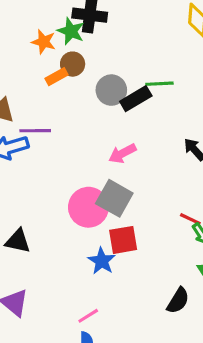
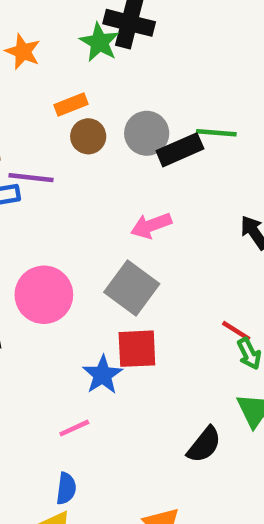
orange star: (44, 42) -> (23, 52), moved
brown circle: (73, 64) -> (88, 136), moved
pink circle: (88, 207) -> (44, 295), moved
pink line: (88, 316) -> (74, 428), moved

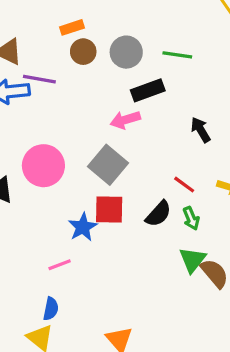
black rectangle: (180, 150) -> (148, 90), moved
red line: (236, 331) -> (184, 185), moved
black semicircle: (204, 445) -> (158, 214), moved

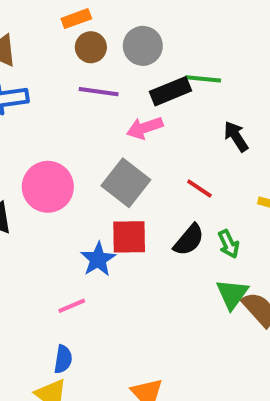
green line: (177, 55) -> (203, 79), moved
purple line: (39, 79) -> (99, 92), moved
red line: (184, 185) -> (199, 188), moved

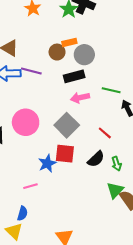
orange rectangle: (76, 19) -> (69, 42), moved
green line: (203, 79) -> (111, 90), moved
black rectangle: (170, 91) -> (74, 76), moved
purple line: (99, 92) -> (31, 71), moved

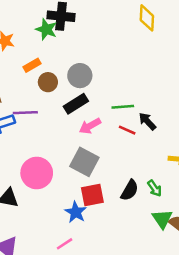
orange rectangle: (69, 42) -> (32, 65), moved
red line: (105, 133) -> (127, 130), moved

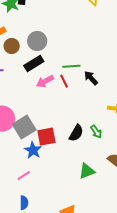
red line: (127, 130) -> (64, 81), moved, turned 40
gray square: (84, 162) -> (24, 127), moved, turned 30
green triangle: (162, 219) -> (87, 171), moved, turned 42

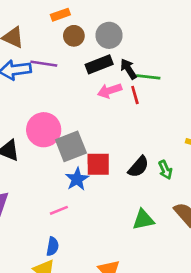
black arrow: (91, 78) -> (128, 69), moved

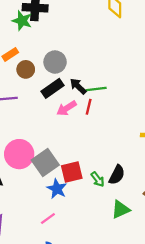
red line: (135, 95) -> (89, 107), turned 42
black semicircle: (139, 167) -> (117, 175), moved
green arrow: (165, 170) -> (98, 179), moved

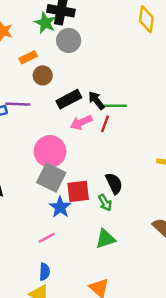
gray circle: (55, 62) -> (69, 40), moved
pink circle: (19, 154) -> (50, 151), moved
gray square: (45, 162) -> (51, 178), turned -36
black semicircle: (117, 175) -> (114, 183), moved, turned -60
green triangle: (120, 210) -> (105, 239), moved

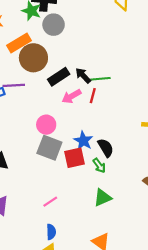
orange rectangle: (28, 57) -> (19, 43), size x1.5
brown circle: (43, 75) -> (33, 58), size x1.6
pink circle: (50, 151) -> (46, 125), size x0.7
blue star: (60, 207) -> (83, 141), moved

